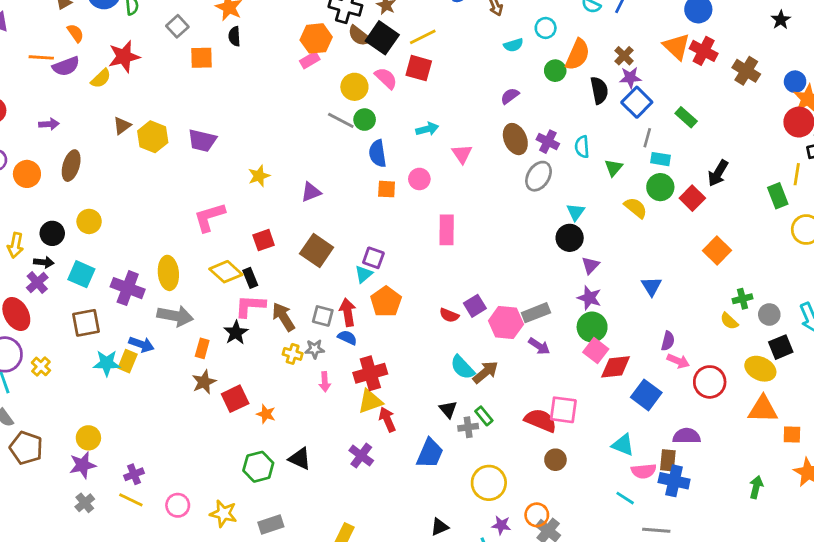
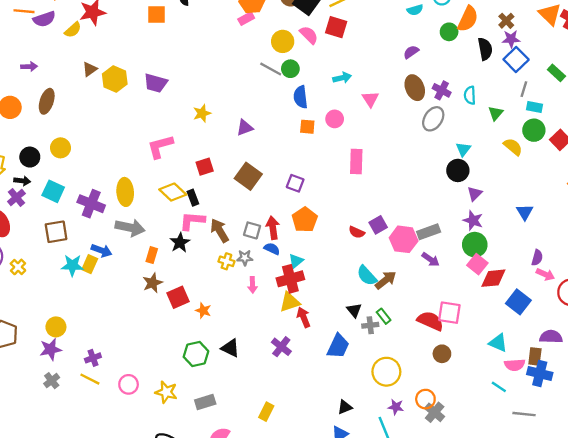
cyan triangle: (364, 274) -> (296, 261), moved

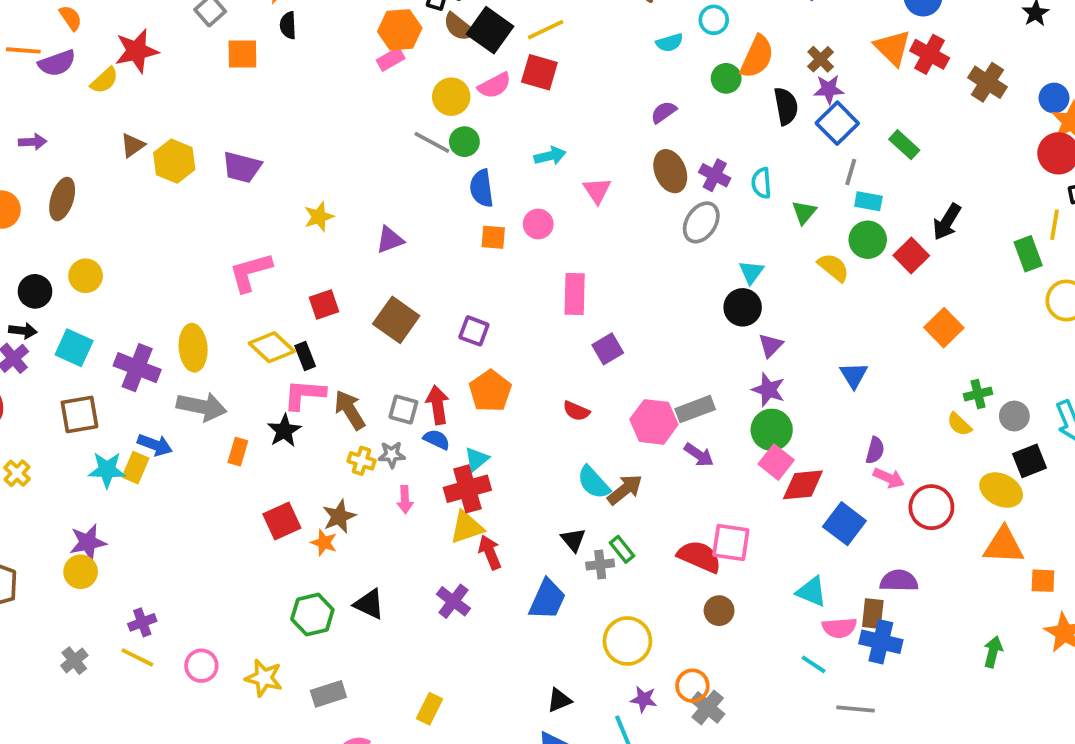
pink semicircle: (309, 35) -> (494, 85), turned 108
purple square: (378, 225) -> (608, 349), moved
brown star: (153, 283) -> (339, 516), moved
purple star: (51, 349) -> (88, 542), moved

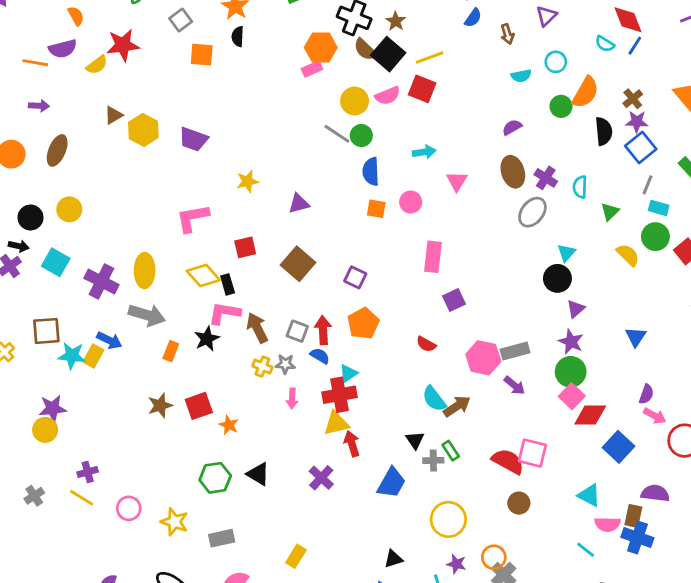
orange line: (23, 50) -> (35, 63), moved
brown square: (79, 414) -> (46, 331), moved
brown star: (339, 516) -> (160, 405), moved

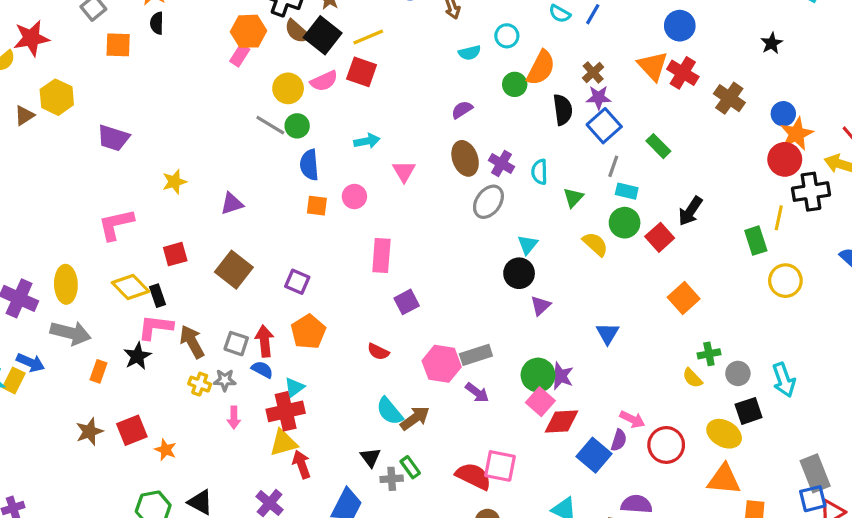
pink rectangle: (312, 69) -> (240, 55), turned -30
yellow hexagon: (143, 130) -> (57, 97), moved
purple star: (571, 342) -> (560, 376), moved
purple semicircle: (646, 394) -> (619, 440), moved

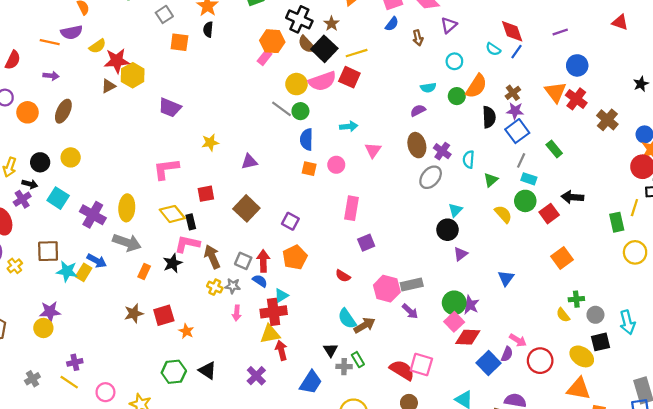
red star: (31, 38) -> (117, 61), moved
cyan semicircle: (470, 53) -> (428, 88), moved
pink semicircle: (324, 81) -> (322, 81), size x1.4
black arrow: (690, 211) -> (572, 197), turned 55

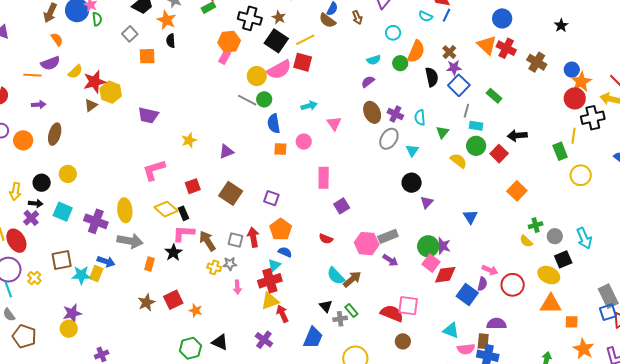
brown semicircle: (307, 44) -> (327, 20), moved
cyan triangle: (455, 210) -> (412, 150), moved
blue semicircle: (260, 281) -> (285, 252), moved

